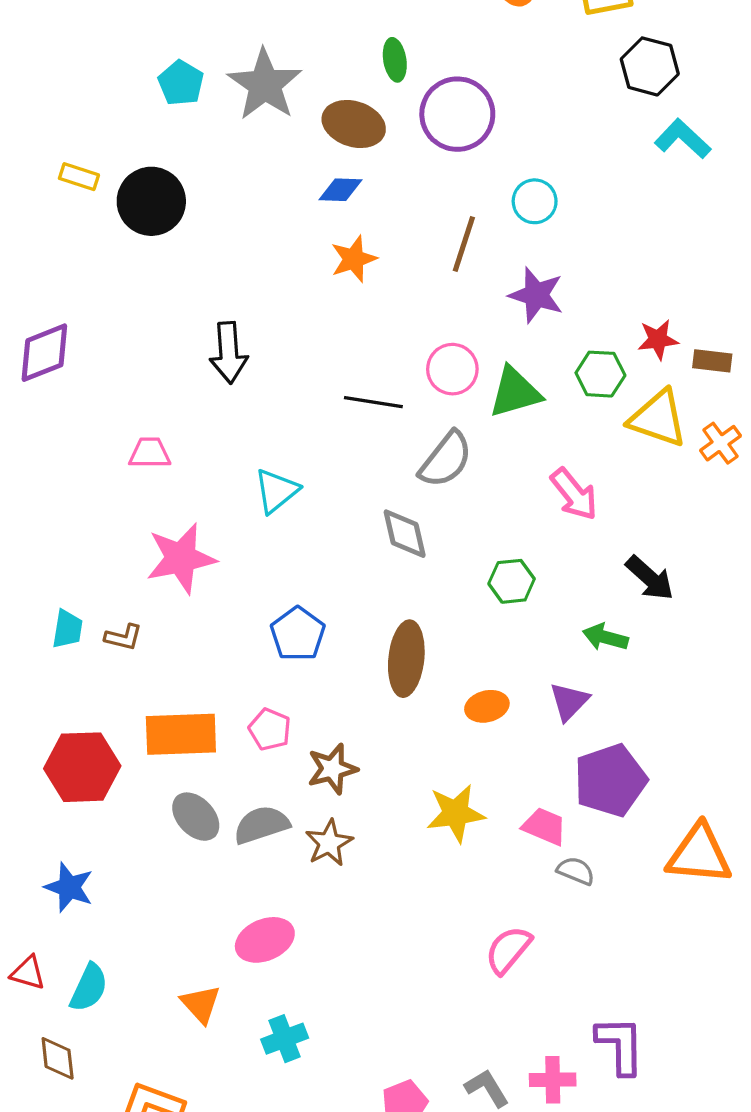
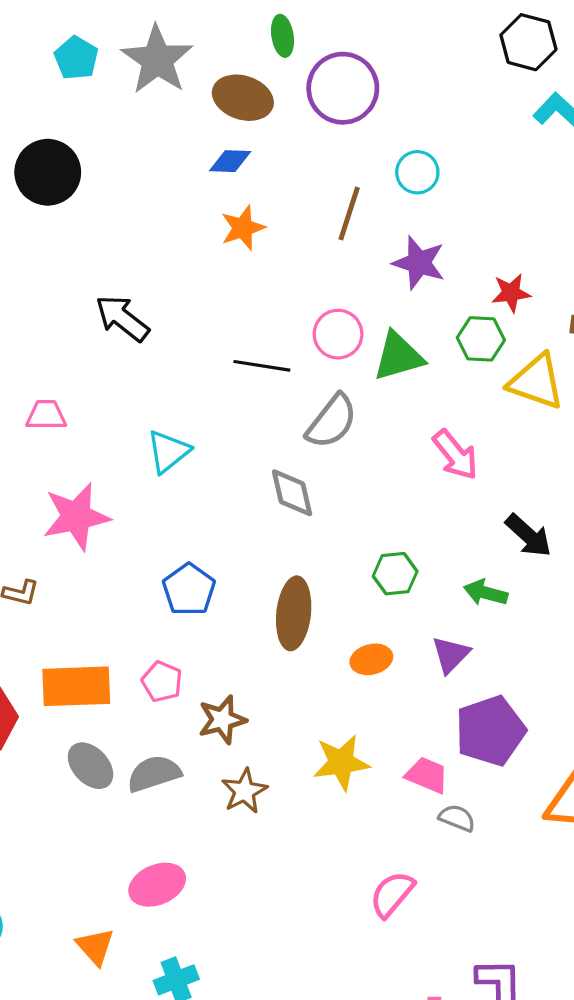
red star: (658, 340) -> (511, 293), moved
black arrow: (229, 353) -> (122, 318), turned 132
green hexagon: (512, 581) -> (395, 574), moved
brown star: (329, 843) -> (244, 791), moved

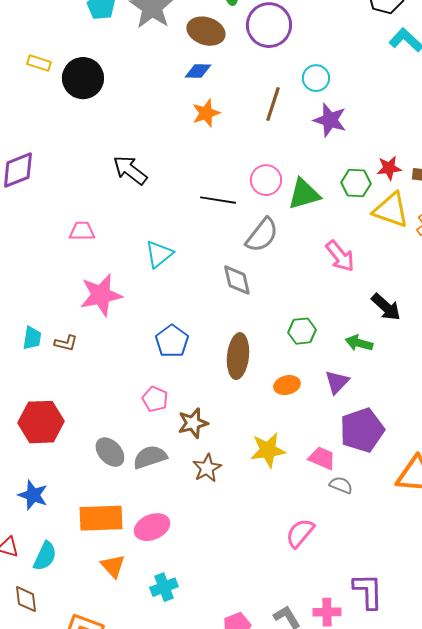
purple star: (419, 263) -> (330, 120), moved
red star: (511, 293) -> (389, 168), moved
orange rectangle: (76, 686) -> (101, 518), moved

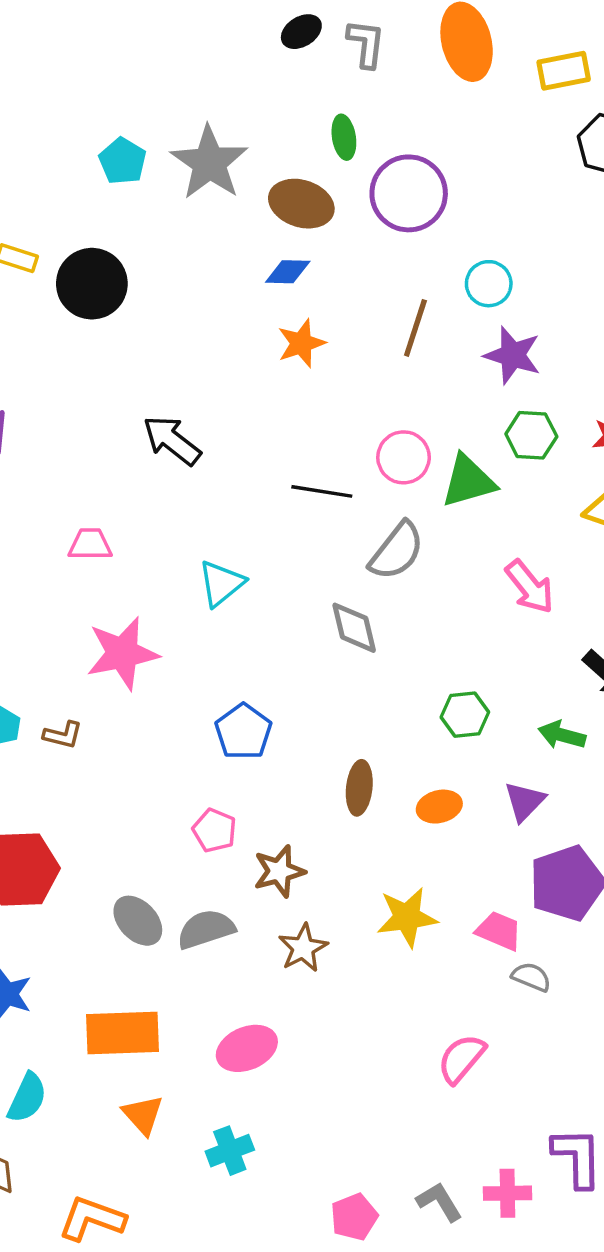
green hexagon: (356, 183) -> (531, 435), moved
brown ellipse: (238, 356) -> (359, 788), moved, size x0.7
pink ellipse: (152, 527) -> (247, 1048), moved

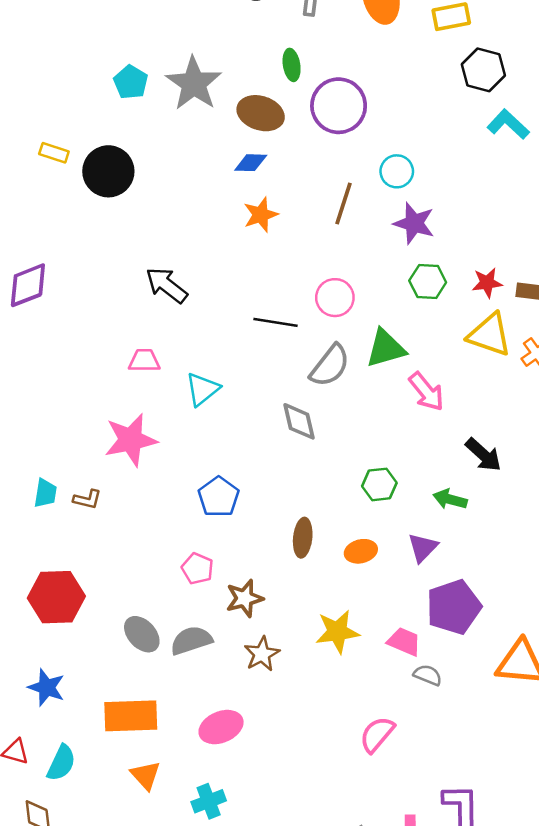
green triangle: (468, 481) -> (386, 348), moved
pink trapezoid: (90, 544) -> (144, 361), moved

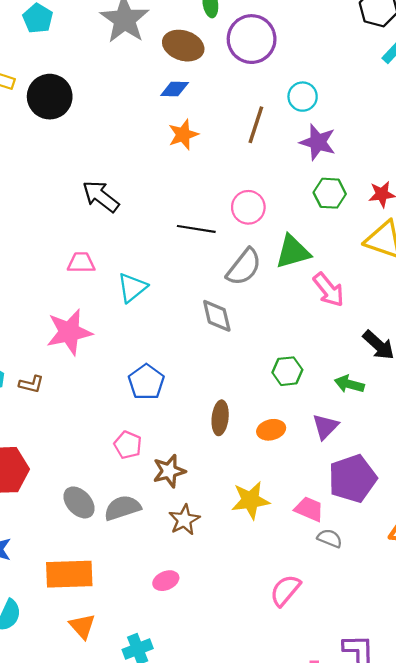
cyan pentagon: (131, 82) -> (38, 18), moved
pink ellipse: (221, 727) -> (166, 581), moved, size x0.7

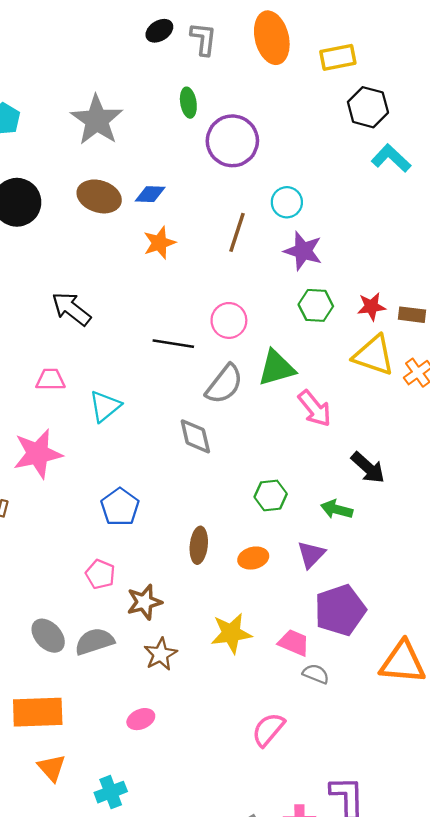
brown ellipse: (183, 46) -> (99, 196), moved

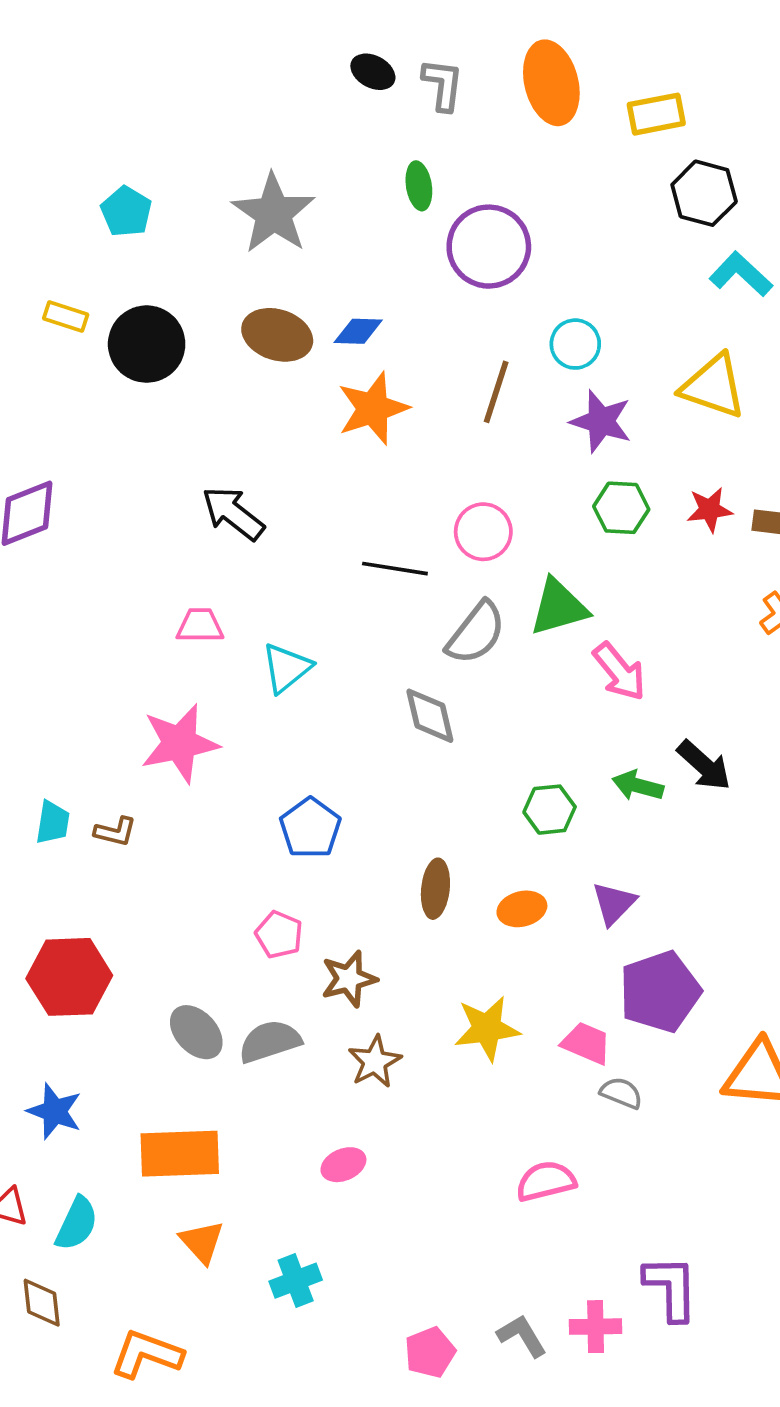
black ellipse: (159, 31) -> (373, 72), turned 60
orange star: (159, 243) -> (373, 408), size x1.4
yellow triangle: (374, 355) -> (713, 386), moved
green arrow: (337, 509) -> (638, 786), moved
pink semicircle: (268, 730) -> (546, 1181), turned 36

